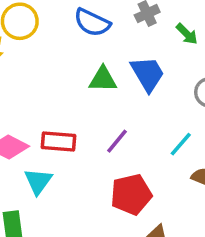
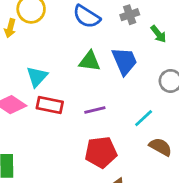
purple line: (117, 141) -> (95, 110), turned 30
cyan triangle: (38, 181) -> (37, 77), moved

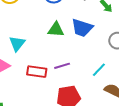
blue trapezoid: (124, 61) -> (82, 28), turned 135
red rectangle: (50, 105) -> (37, 72), moved

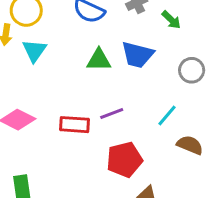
cyan triangle: (17, 44) -> (34, 51), moved

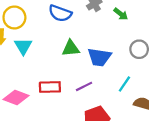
blue trapezoid: (138, 55) -> (99, 57), moved
red rectangle: (75, 125) -> (50, 87), moved

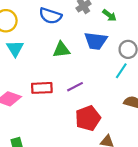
blue trapezoid: (99, 57) -> (96, 41), moved
cyan line: (124, 84) -> (121, 71), moved

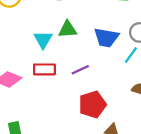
blue trapezoid: (96, 41) -> (106, 38), moved
cyan triangle: (15, 49) -> (43, 40), moved

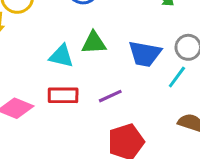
cyan triangle: (43, 40) -> (61, 56), turned -48

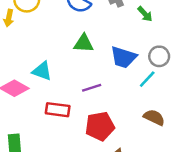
cyan triangle: (61, 56) -> (42, 71), moved
red rectangle: (63, 95) -> (58, 110), moved

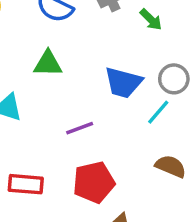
green triangle: (84, 43) -> (48, 64), moved
red rectangle: (58, 110) -> (26, 184), moved

